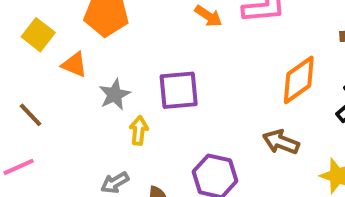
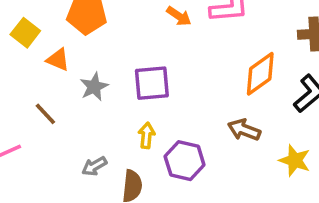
brown line: (30, 115) -> (45, 114), moved
yellow arrow: (139, 131) -> (147, 135), moved

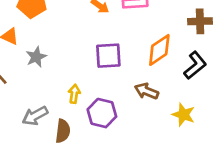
purple square: (152, 83) -> (108, 56), moved
gray arrow: (94, 166) -> (35, 116), size x1.4

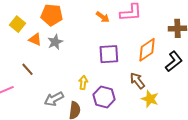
gray star: (36, 57) -> (55, 42), moved
brown arrow: (147, 91) -> (137, 81), turned 30
yellow star: (184, 115) -> (150, 99), moved

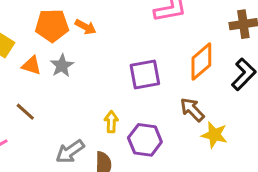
orange arrow: (103, 17) -> (86, 27), moved

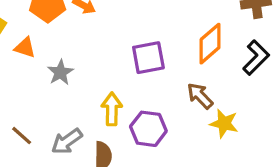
gray star: (62, 66) -> (60, 72), moved
brown line: (25, 112) -> (22, 136), moved
yellow arrow: (111, 122) -> (112, 109), size x1.4

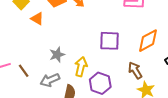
gray star: (60, 72) -> (57, 55), moved

